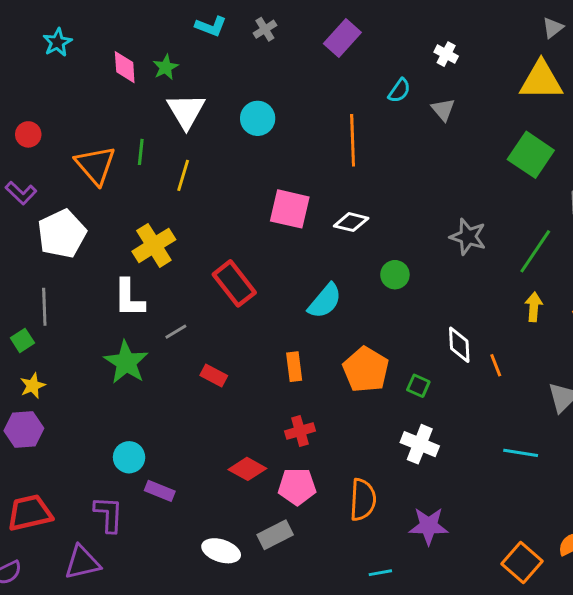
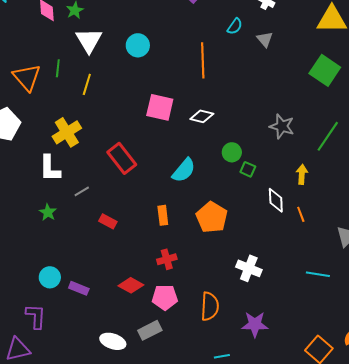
yellow arrow: (534, 307) -> (302, 174), moved
green star: (126, 362) -> (48, 212), size x0.6
green square: (418, 386) -> (248, 169), moved
purple rectangle: (160, 491) -> (79, 288), moved

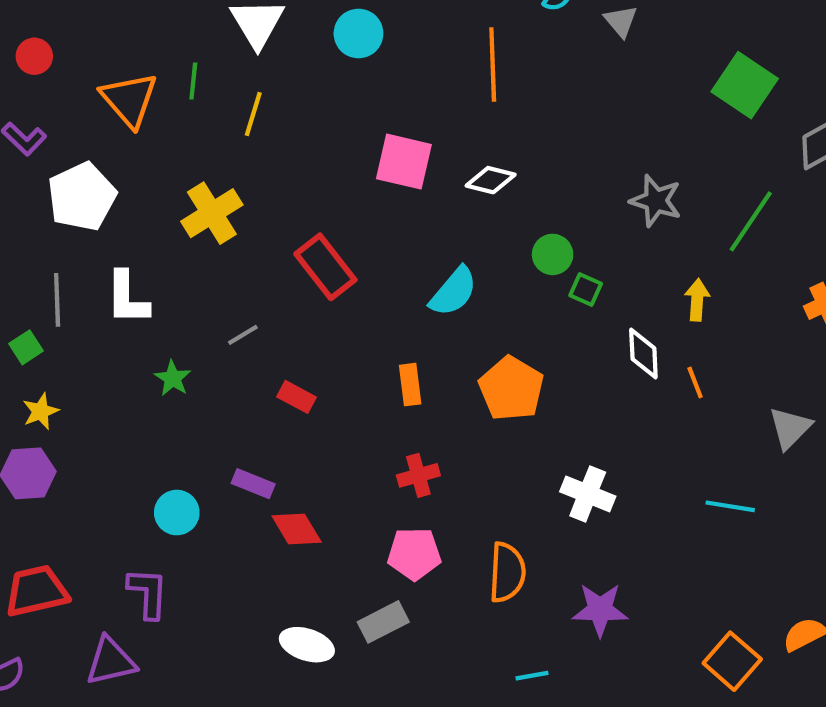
white L-shape: (50, 168) -> (127, 298), moved
red diamond: (131, 285) -> (297, 529), moved, turned 30
purple rectangle: (79, 288) -> (253, 484), moved

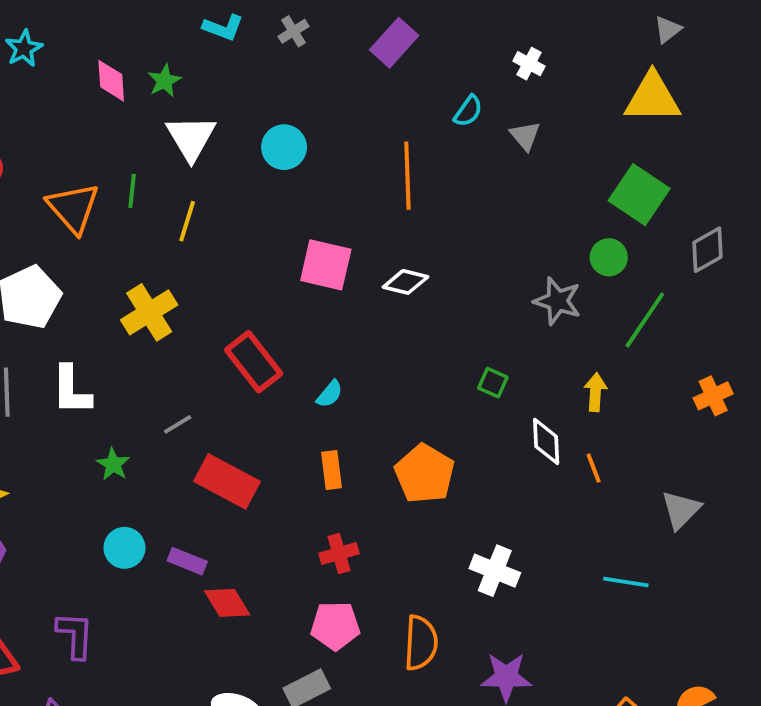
green circle: (553, 254) -> (609, 257), moved
cyan semicircle: (453, 292) -> (330, 394), moved, size x0.6
red rectangle: (297, 397) -> (227, 481), size x1.8
cyan circle: (177, 513) -> (124, 548), moved
purple L-shape: (148, 593) -> (75, 635), moved

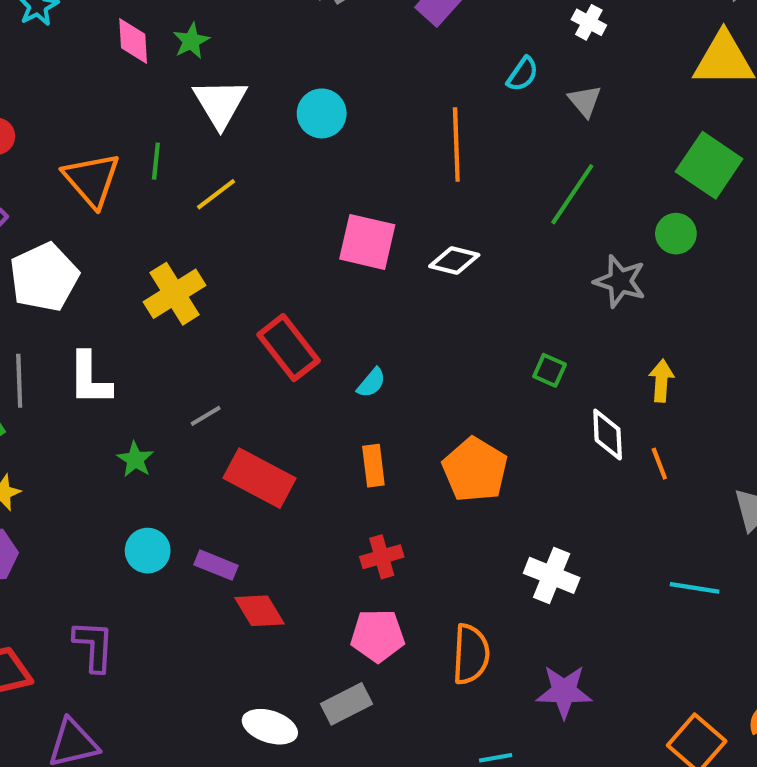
yellow line: (187, 221) -> (216, 194), turned 36
green line: (645, 320) -> (572, 194), moved

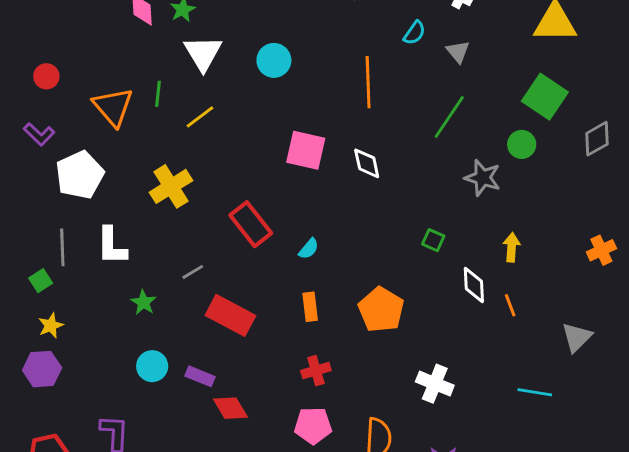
white diamond: (454, 261) -> (367, 163), turned 64

